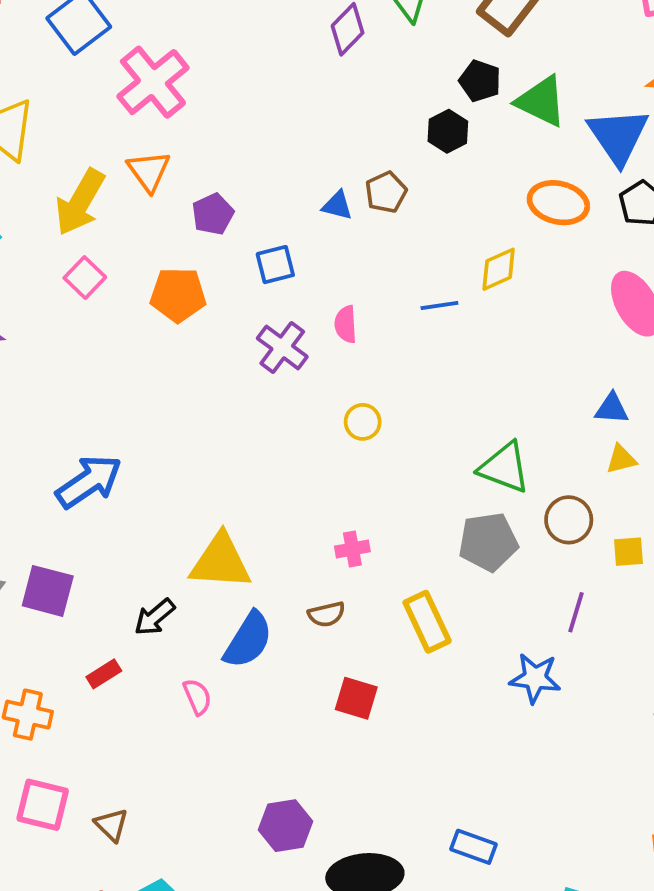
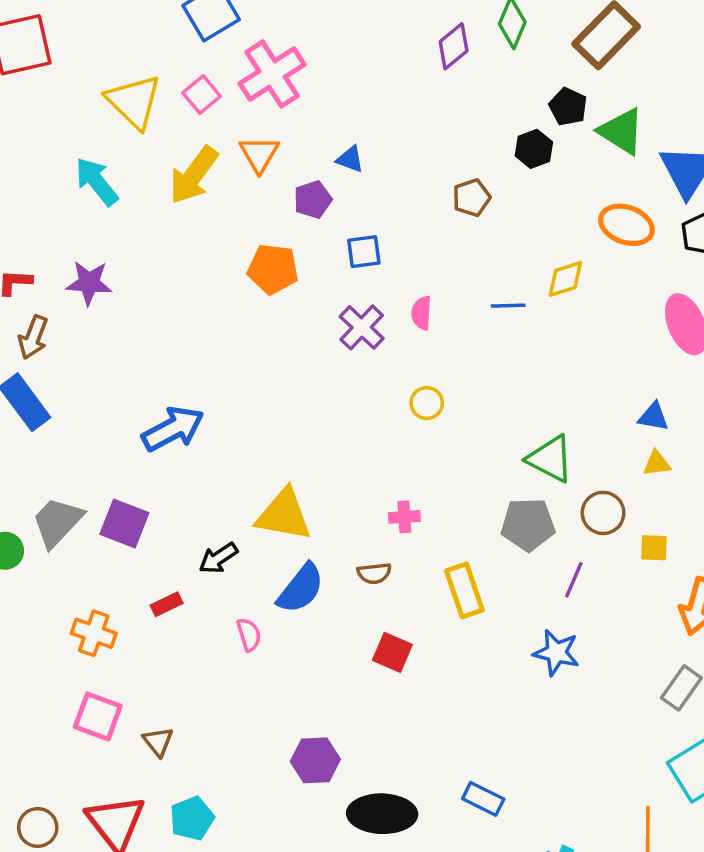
blue triangle: (337, 205) -> (350, 159), moved
pink square: (85, 278) -> (202, 95), moved
purple line: (576, 612) -> (574, 580), moved

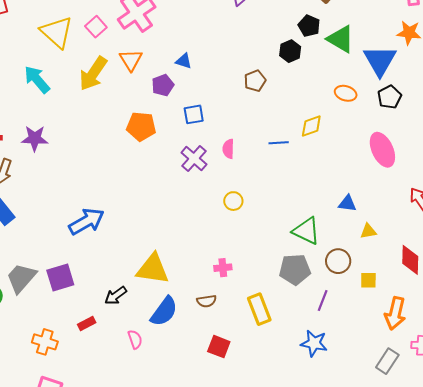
orange ellipse: (626, 225) -> (346, 93), size x0.7
blue triangle: (653, 417) -> (347, 203), moved
purple square: (124, 523) -> (60, 277), turned -36

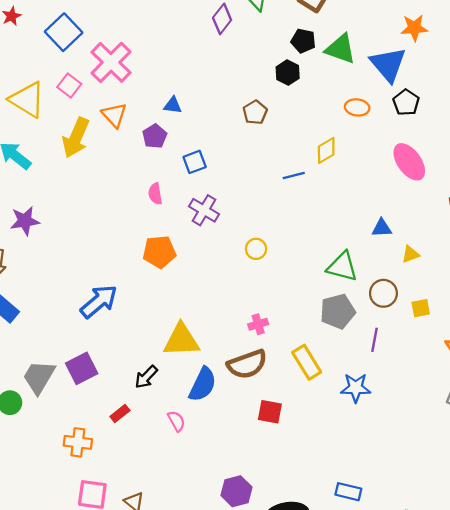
orange pentagon: (141, 126) -> (159, 252), moved
pink semicircle: (228, 149) -> (155, 194), moved
brown semicircle: (207, 301) -> (247, 364), size x1.8
blue star: (314, 343) -> (356, 388), moved

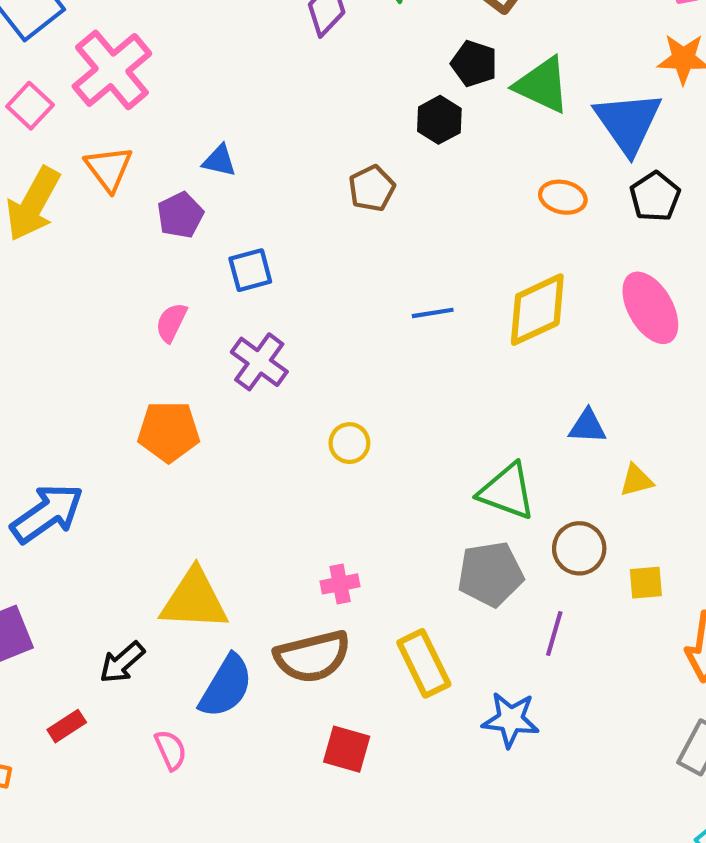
yellow diamond: (326, 150) -> (537, 310), moved, size x1.5
pink semicircle: (155, 194) -> (171, 322), turned 30

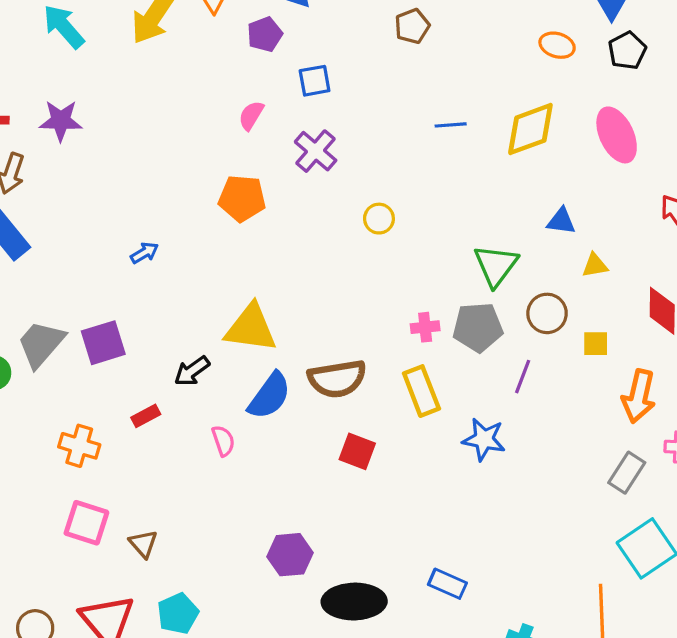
green triangle: (507, 491) -> (496, 265), turned 42
blue arrow: (47, 513) -> (144, 253), size x0.5
pink cross: (340, 584) -> (425, 327), moved

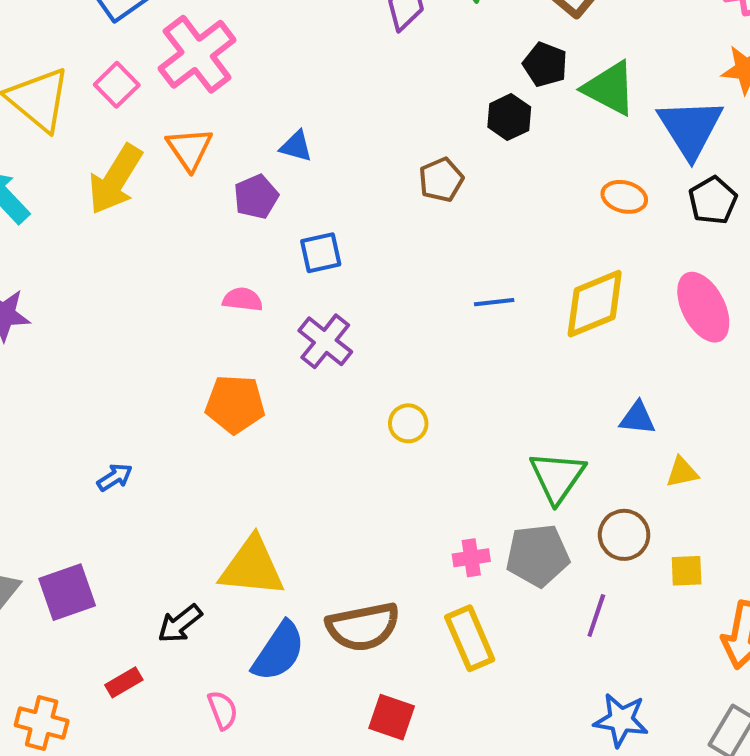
pink semicircle: (251, 115) -> (243, 299), turned 68
blue star: (484, 439) -> (621, 720), moved

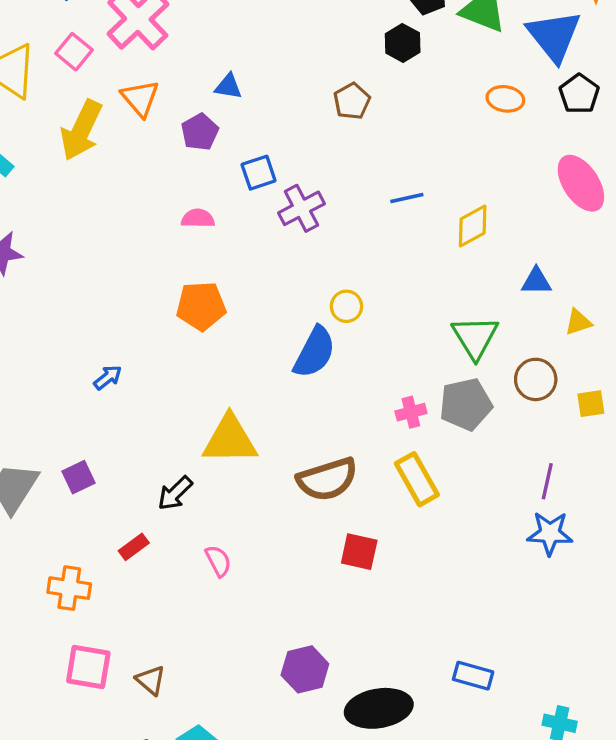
yellow diamond: (595, 304) -> (473, 226), moved, size x0.7
purple cross: (325, 341) -> (301, 208), moved, turned 30
purple square: (67, 592) -> (79, 477), size x0.7
purple line: (596, 615) -> (547, 481), moved
blue semicircle: (279, 651) -> (314, 352), moved

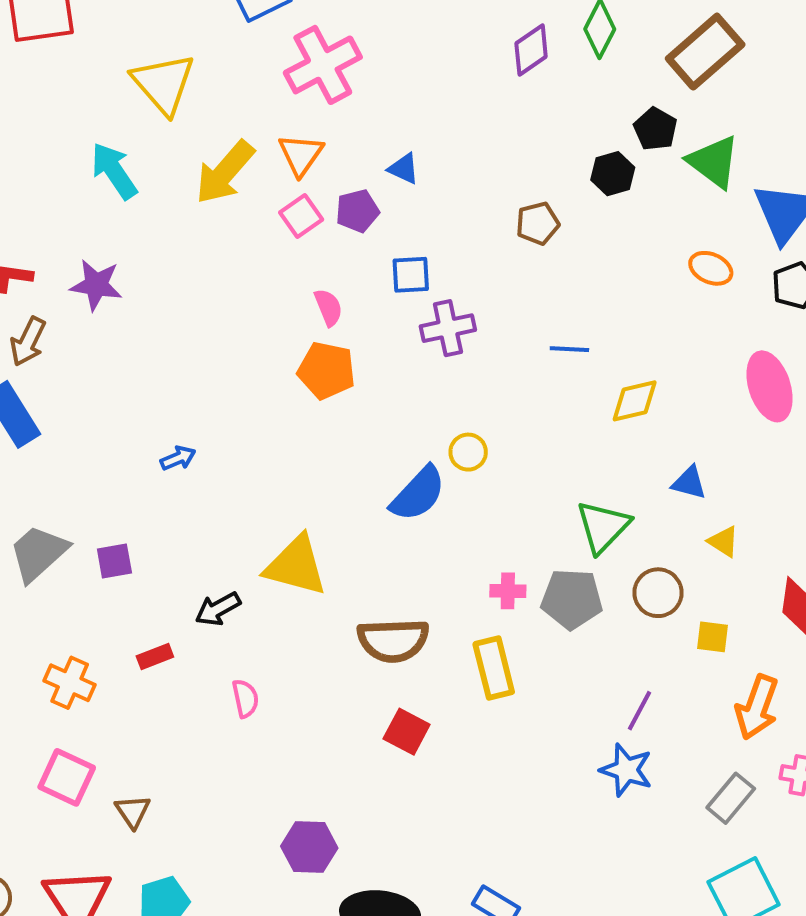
pink square: (74, 52) -> (301, 216), moved
pink semicircle: (198, 218) -> (328, 307), turned 52
orange pentagon: (201, 306) -> (326, 370), moved
yellow triangle: (578, 322) -> (723, 542), turned 36

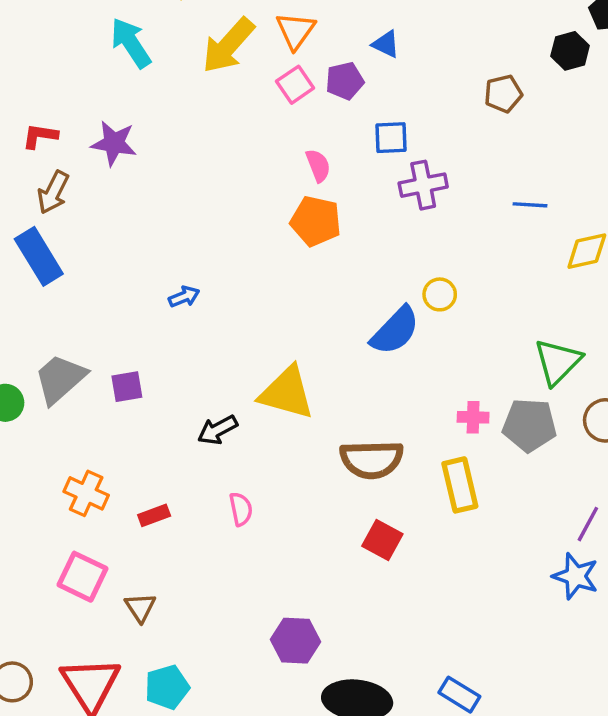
red rectangle: (155, 657) -> (154, 515), moved

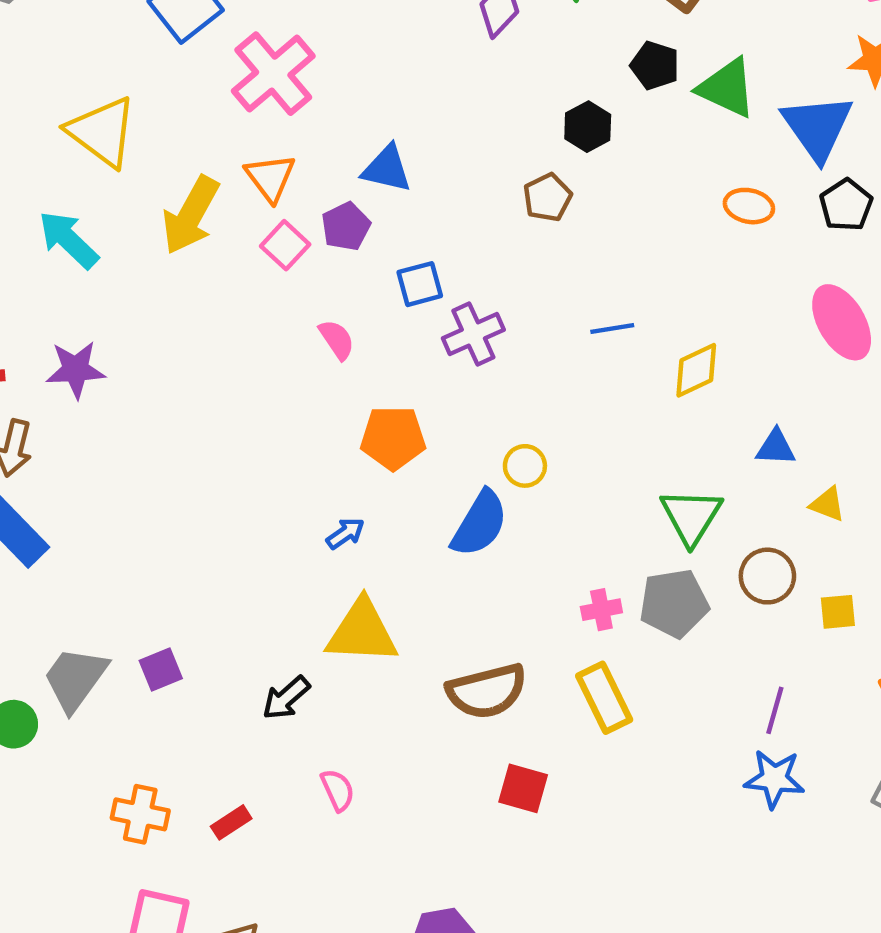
blue triangle: (386, 44) -> (387, 169), size x1.4
black hexagon: (570, 51) -> (588, 127), moved
orange pentagon: (316, 221) -> (393, 438), moved
blue arrow: (184, 297) -> (345, 533), moved

